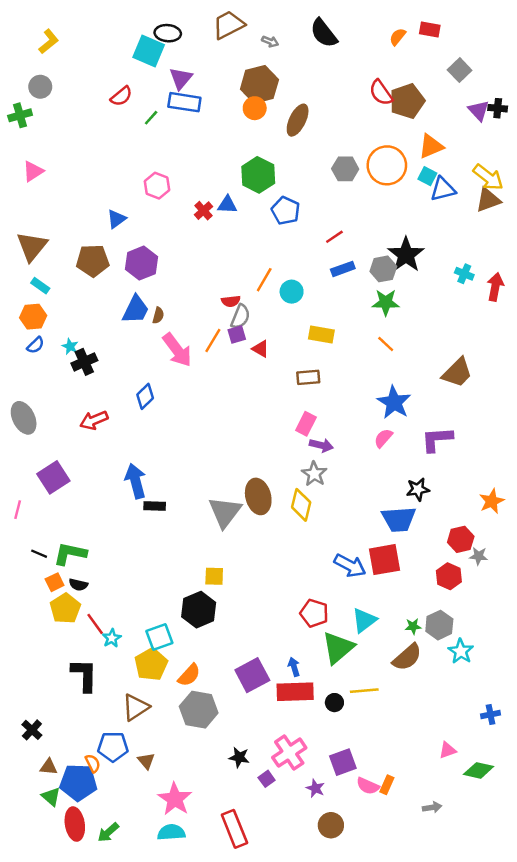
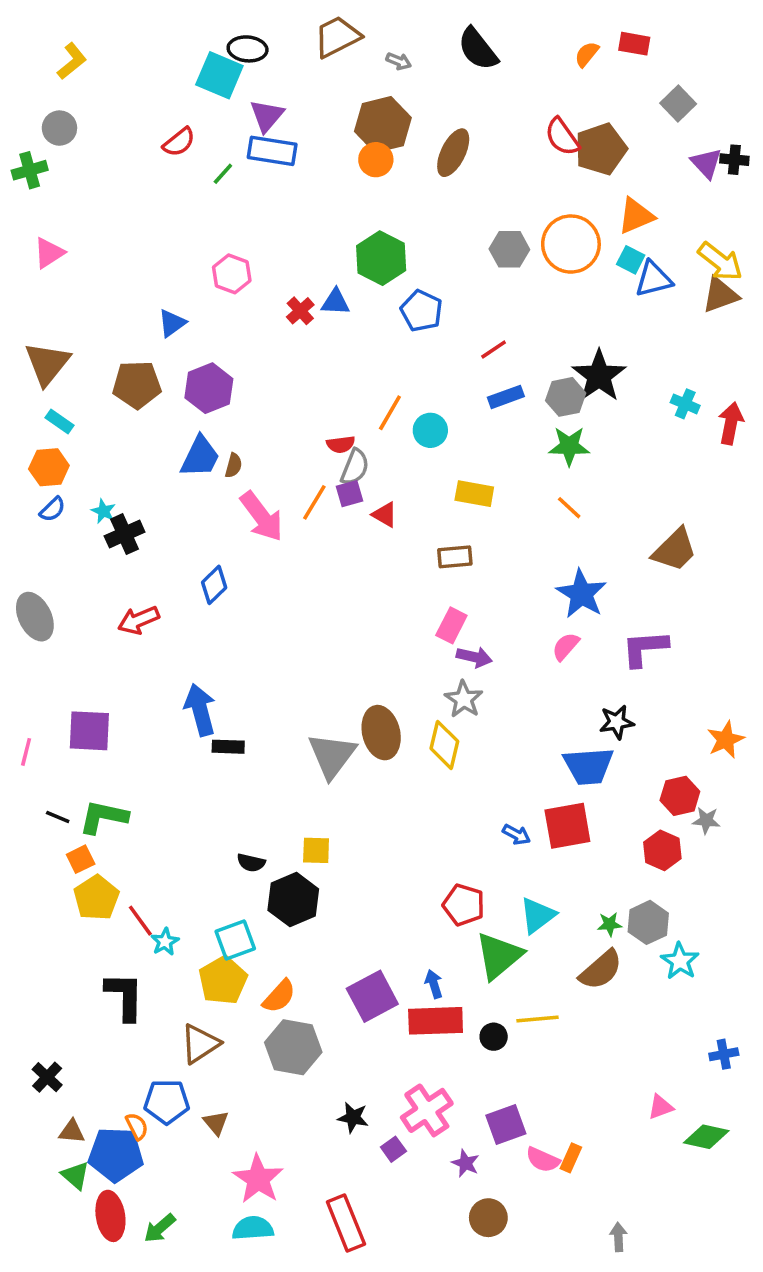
brown ellipse: (298, 120) -> (453, 153), moved
purple square: (53, 477) -> (89, 731), moved, turned 36
blue arrow: (350, 566) -> (516, 835), size x0.6
black semicircle: (78, 585) -> (251, 863), moved
gray arrow: (432, 807) -> (618, 1237), moved, turned -84

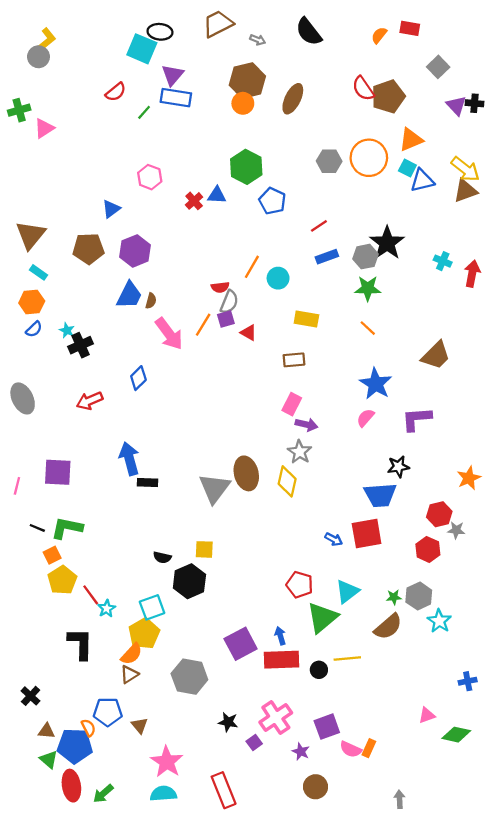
gray circle: (59, 128) -> (38, 57), moved
pink triangle: (49, 253) -> (44, 128), moved
orange semicircle: (279, 996) -> (132, 654), moved
brown triangle: (200, 1044) -> (129, 674), size x0.7

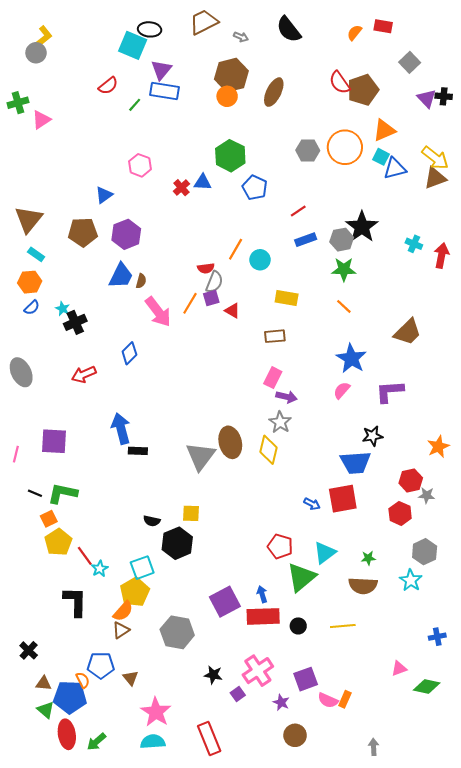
gray hexagon: (419, 596) -> (425, 552), moved
brown semicircle: (388, 627) -> (363, 586), turned 44
yellow line: (347, 658) -> (343, 626), moved

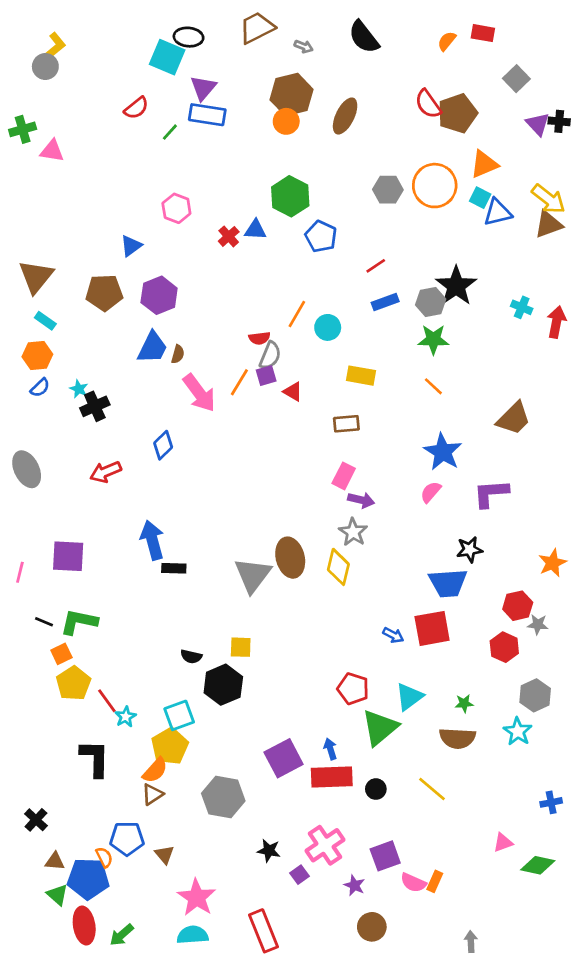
pink triangle: (41, 120) -> (52, 151), turned 42
yellow line: (343, 626) -> (432, 789), turned 45

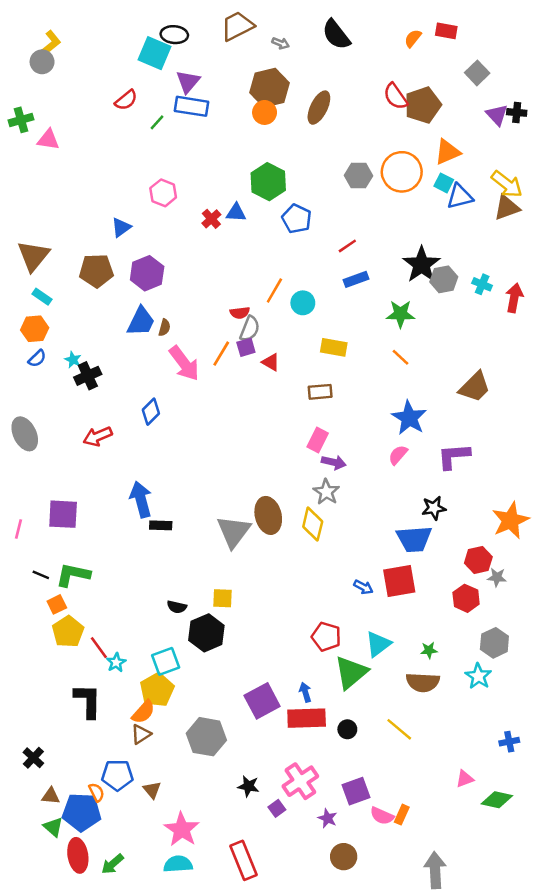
gray hexagon: (431, 302) -> (444, 279), moved
orange star: (552, 563) -> (511, 520), size x1.4
gray arrow: (471, 942) -> (435, 870), size x1.8

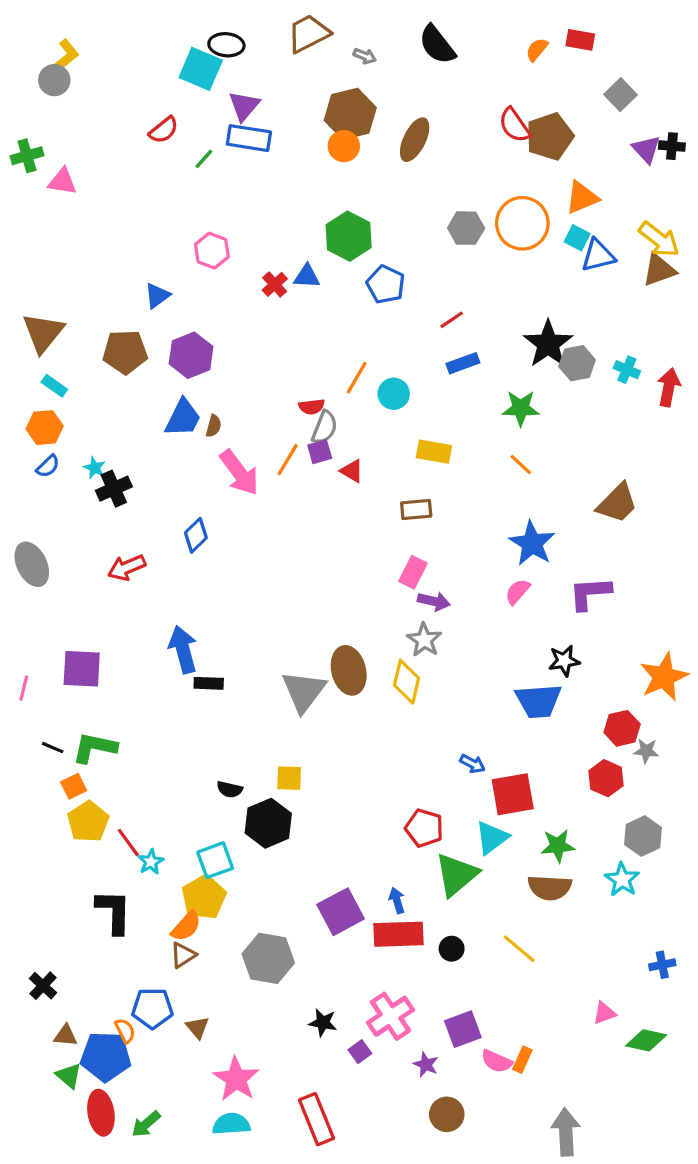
red square: (399, 581) -> (513, 794), moved
green star: (429, 650) -> (558, 846), size x1.5

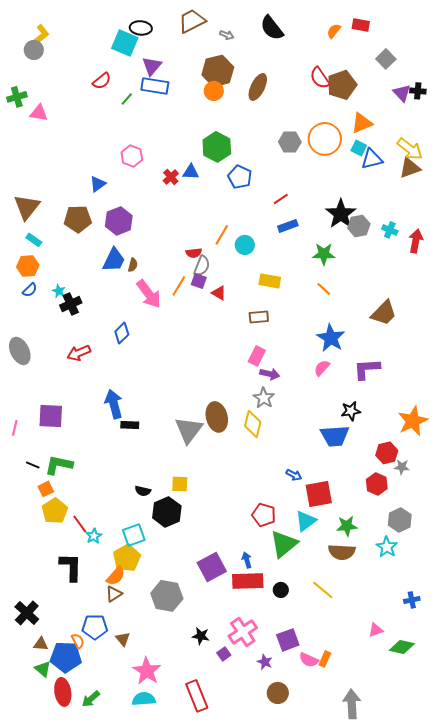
purple square: (320, 452) -> (199, 281), turned 35
black cross: (43, 986) -> (27, 613), size x1.4

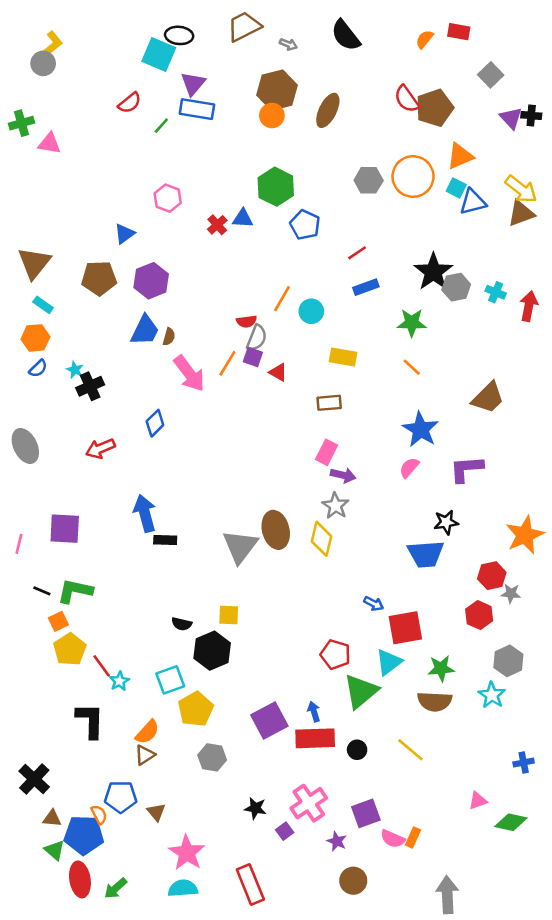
yellow pentagon: (127, 558) -> (196, 709), moved
gray hexagon: (167, 596) -> (212, 757), size x0.7

